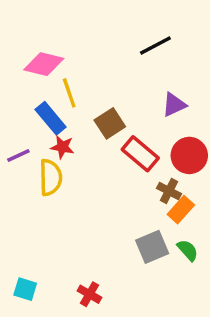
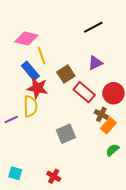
purple triangle: (174, 105) -> (95, 63), moved
red star: (62, 147) -> (37, 88), size x1.5
purple line: (18, 155) -> (11, 120), moved
gray square: (152, 247) -> (66, 134), moved
green semicircle: (188, 250) -> (112, 150), turned -88

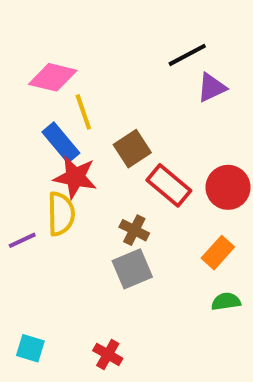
purple triangle: (95, 63) -> (212, 88), moved
brown cross: (101, 114) -> (134, 230), moved
green semicircle: (112, 150) -> (226, 301), turned 32

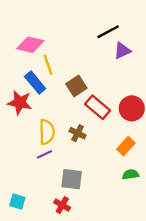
red star: (75, 177) -> (20, 102), moved
yellow semicircle: (61, 214) -> (47, 132), moved
purple line: (22, 240) -> (44, 154), moved
gray square: (132, 269) -> (72, 179), moved, turned 30

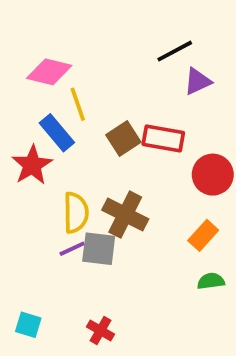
red star: (20, 102) -> (32, 165), turned 30
red rectangle: (98, 107) -> (163, 138), moved, turned -30
brown cross: (78, 133) -> (125, 215), size x1.6
gray square: (72, 179) -> (99, 249), moved

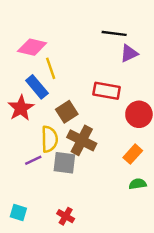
black line: (175, 51) -> (114, 33), turned 35
brown square: (123, 138) -> (67, 112), moved
purple line: (72, 249) -> (33, 160), moved

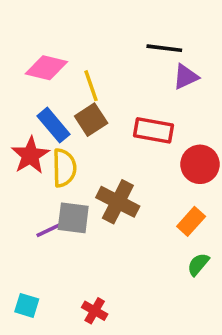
yellow line: (51, 68) -> (91, 86), moved
brown square: (67, 112) -> (91, 120), moved
yellow semicircle: (49, 139) -> (64, 168), moved
gray square: (64, 163) -> (73, 218), moved
green semicircle: (138, 184) -> (198, 264), turned -42

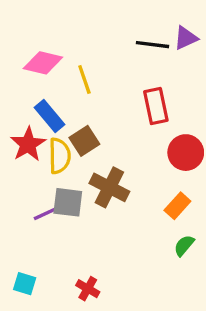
purple triangle: (186, 77) -> (186, 38), moved
brown square: (91, 120) -> (84, 141), moved
red rectangle: (154, 130) -> (156, 106), moved, turned 68

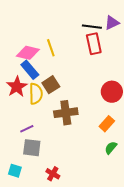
pink diamond: (43, 63) -> (28, 53), moved
red rectangle: (156, 106) -> (94, 44), moved
brown cross: (109, 187) -> (66, 113), turned -35
gray square: (68, 202) -> (32, 148), moved

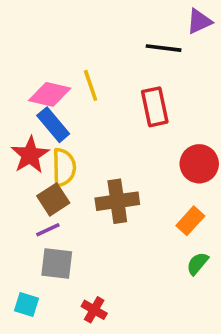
purple triangle: (112, 23) -> (199, 21), moved
red rectangle: (94, 44) -> (155, 107), moved
brown square: (51, 85) -> (53, 199), moved

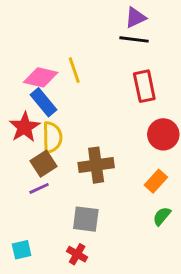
purple triangle: (199, 21) -> (136, 18), moved
red rectangle: (155, 107) -> (144, 86), moved
gray square: (57, 264) -> (86, 219), moved
cyan square: (26, 304) -> (22, 250), turned -30

